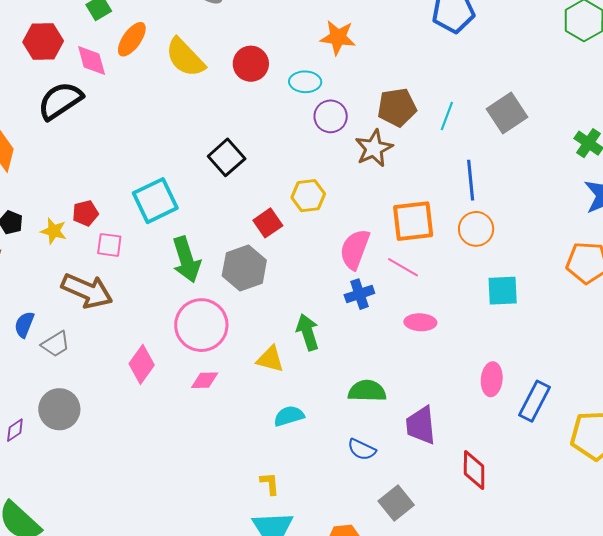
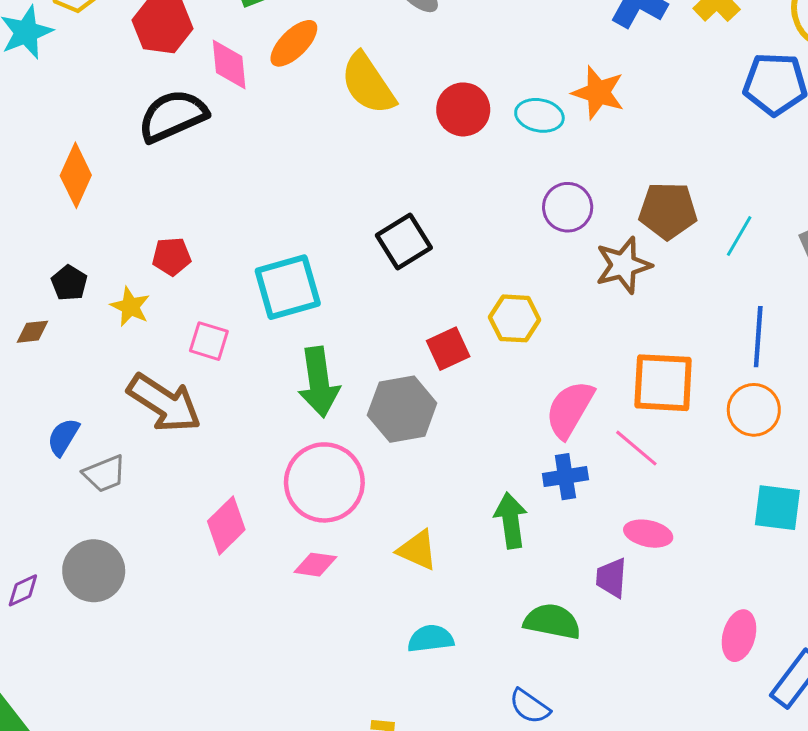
cyan ellipse: (305, 82) -> (539, 115), moved
red pentagon: (85, 213) -> (172, 256), moved
green arrow: (308, 332) -> (511, 520), moved
purple trapezoid: (421, 425) -> (611, 578), moved, size x0.7

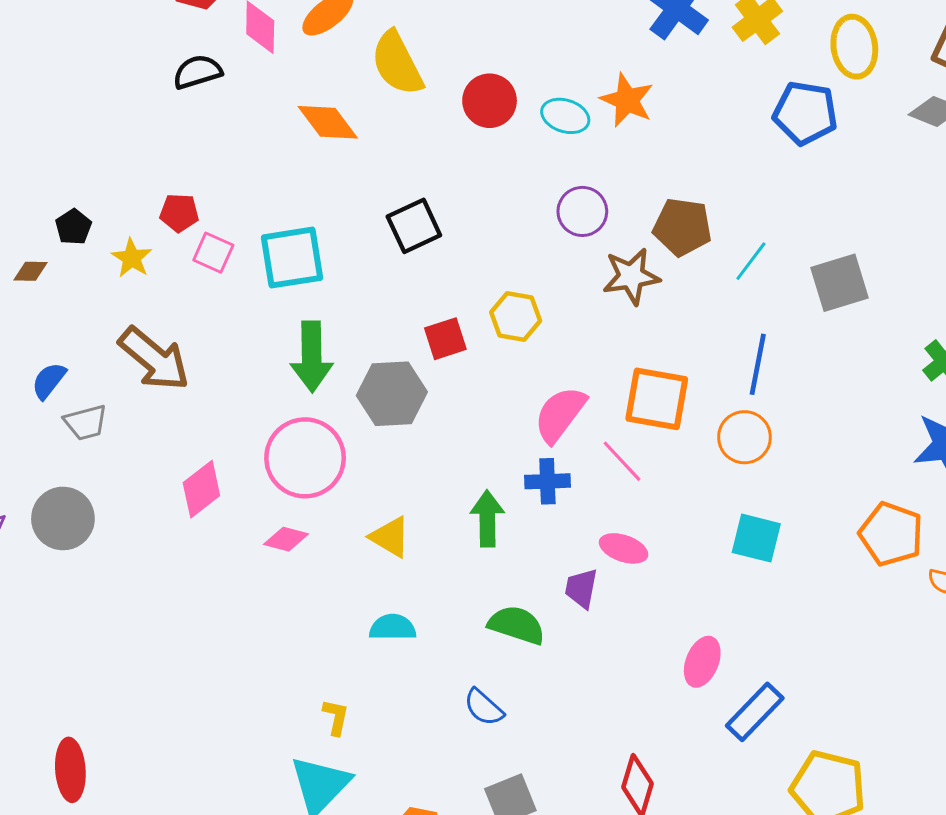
black semicircle: (173, 116) -> (197, 72), size x0.7
orange diamond: (76, 175) -> (328, 122), moved, turned -68
pink square: (209, 341) -> (213, 253), moved

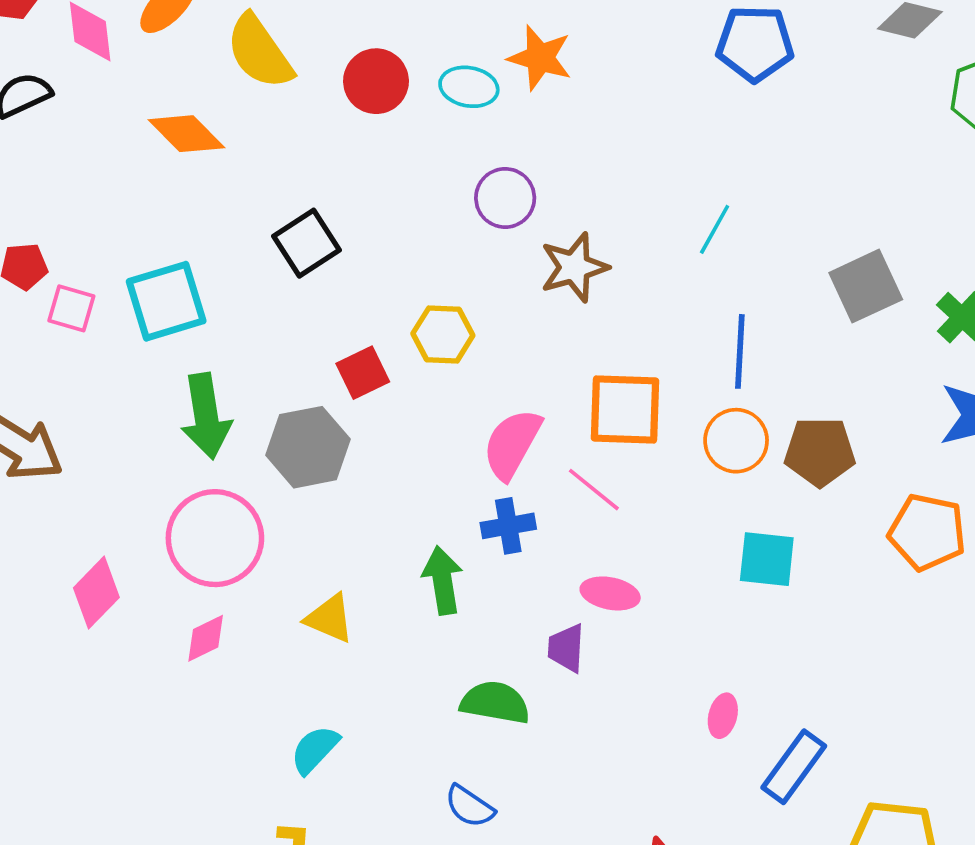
brown pentagon: (682, 227) -> (820, 452), moved
gray square: (839, 283) -> (866, 286), moved
pink diamond: (286, 539) -> (206, 638), turned -33
cyan semicircle: (393, 627) -> (315, 750), moved, turned -39
pink ellipse: (702, 662) -> (723, 716), size x0.7

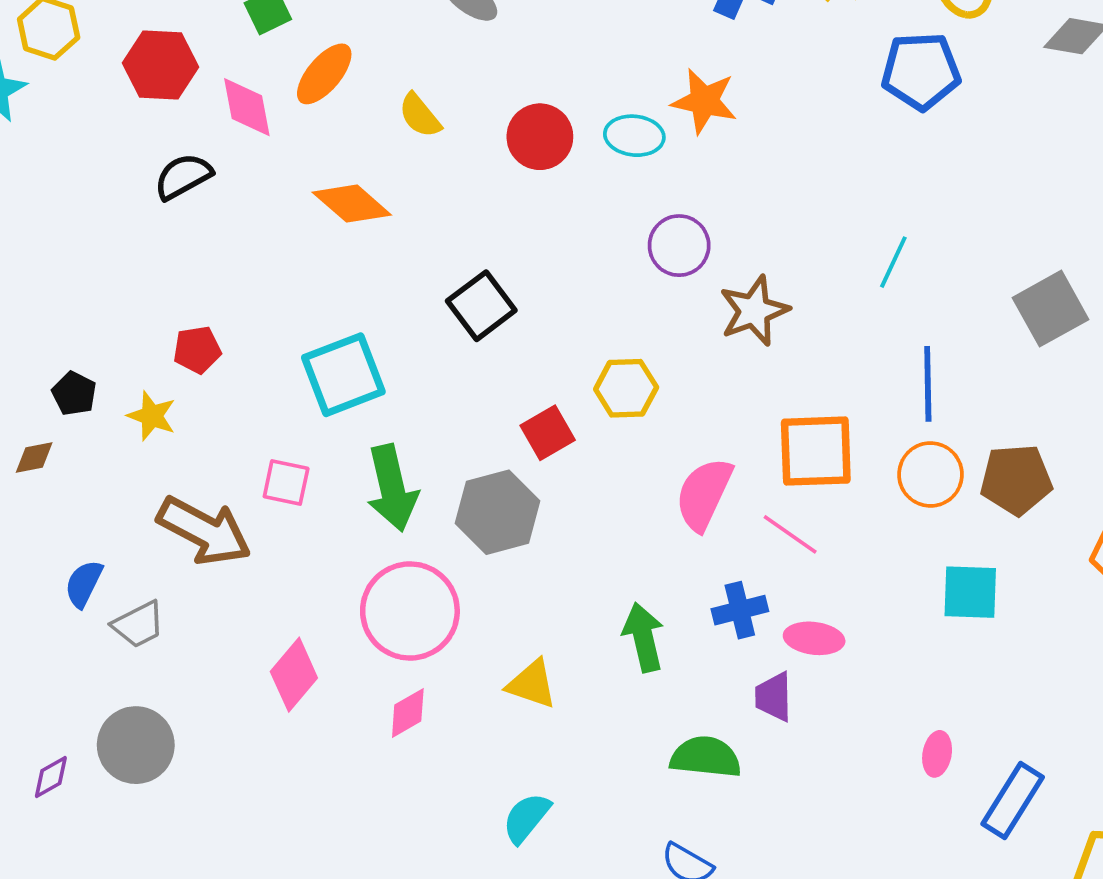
yellow semicircle: (259, 52) -> (420, 115), size x0.6
pink square: (71, 308) -> (286, 482), moved
blue cross: (508, 526) -> (740, 610), moved

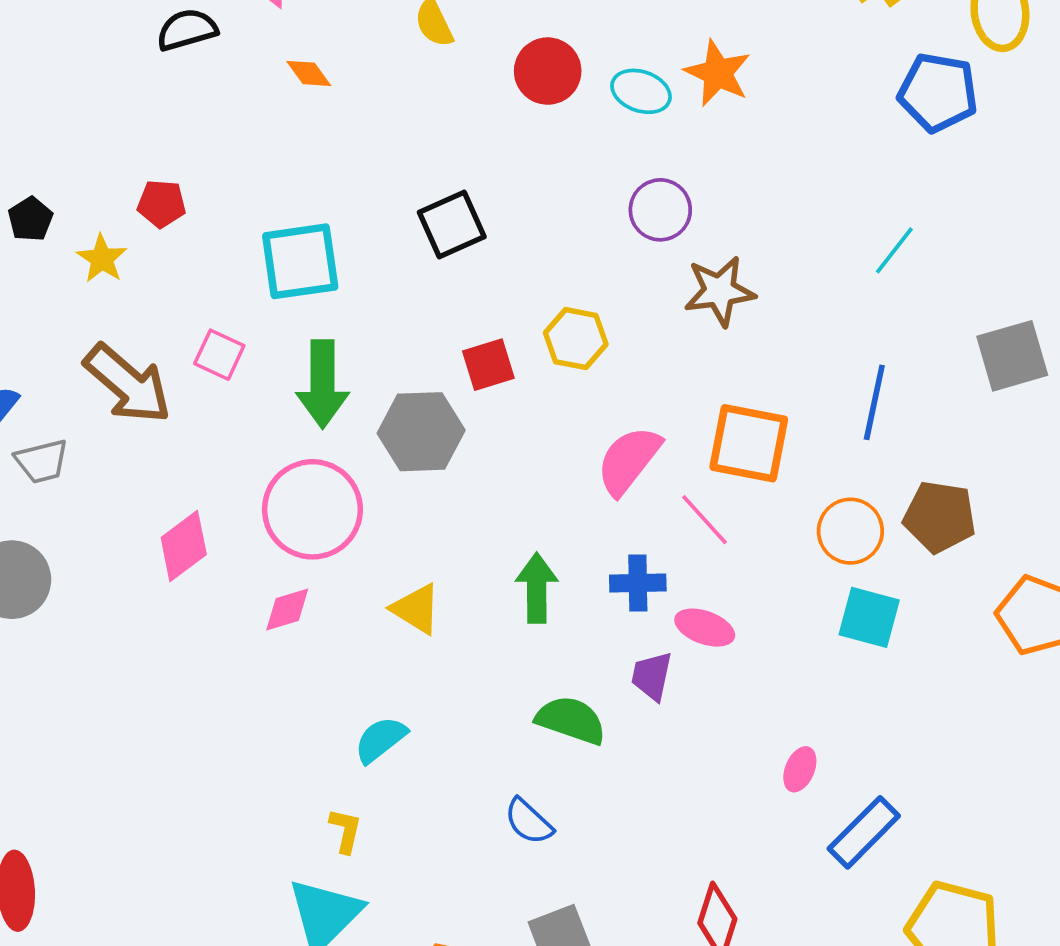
orange diamond: (352, 204) -> (309, 73), moved, size x0.6
cyan line: (893, 262) -> (894, 250), moved
orange circle: (930, 474) -> (850, 531), moved

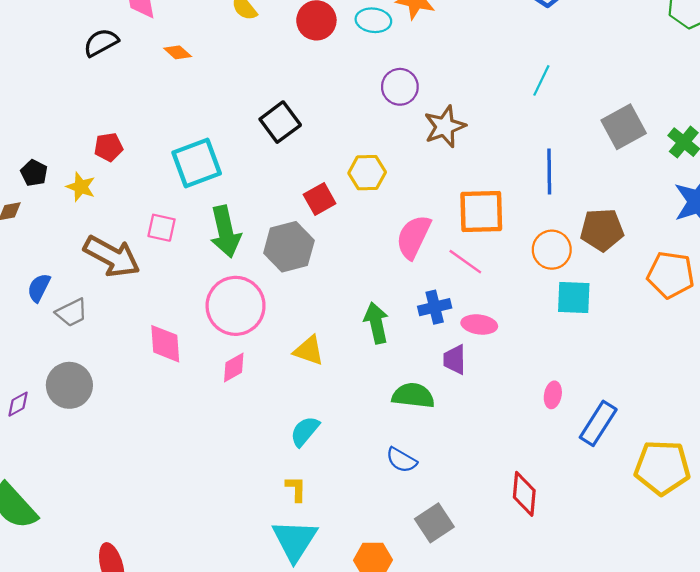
pink diamond: (184, 546) -> (165, 344), turned -45

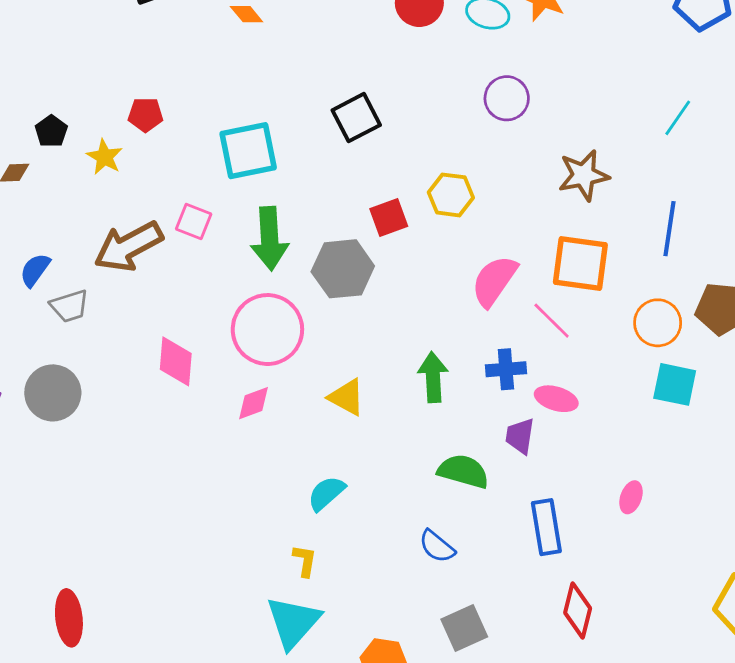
brown star: (445, 127) -> (584, 175), moved
brown arrow: (112, 256) -> (128, 246), turned 114
blue rectangle: (598, 423) -> (546, 527), moved, turned -51

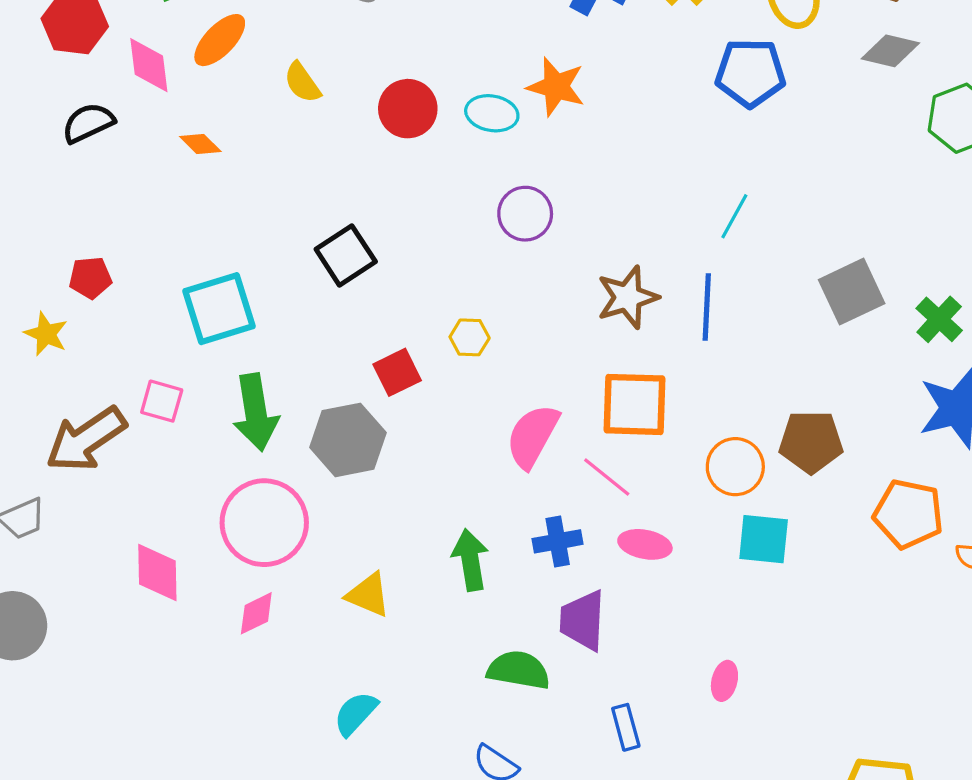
yellow hexagon: (451, 195) -> (470, 337), size x0.7
blue line: (670, 229) -> (707, 307), moved
pink ellipse: (556, 399) -> (645, 544), moved
purple trapezoid: (520, 436) -> (583, 620), size x1.4
blue rectangle: (546, 527) -> (626, 727), size x0.7

